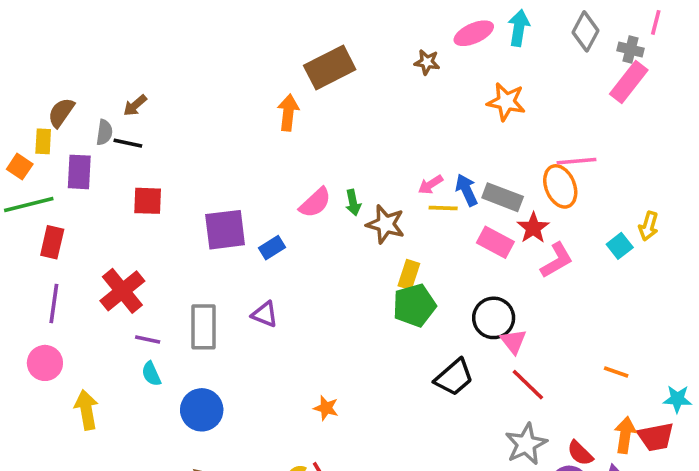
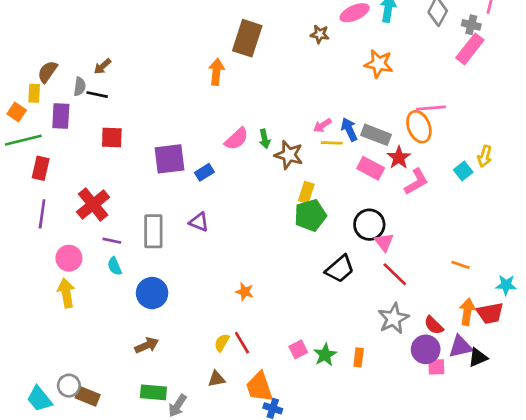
brown rectangle: (330, 67) -> (247, 38), turned -45
pink circle: (45, 363) -> (69, 258), moved

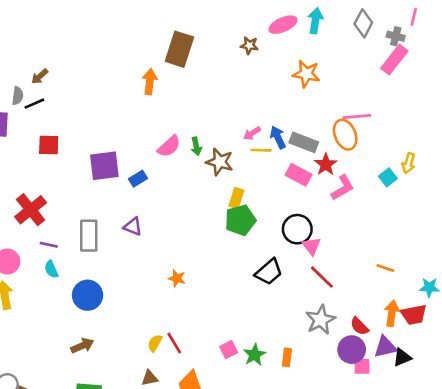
black line: (97, 95) -> (34, 104), turned -36
orange star: (245, 292) -> (177, 278), moved

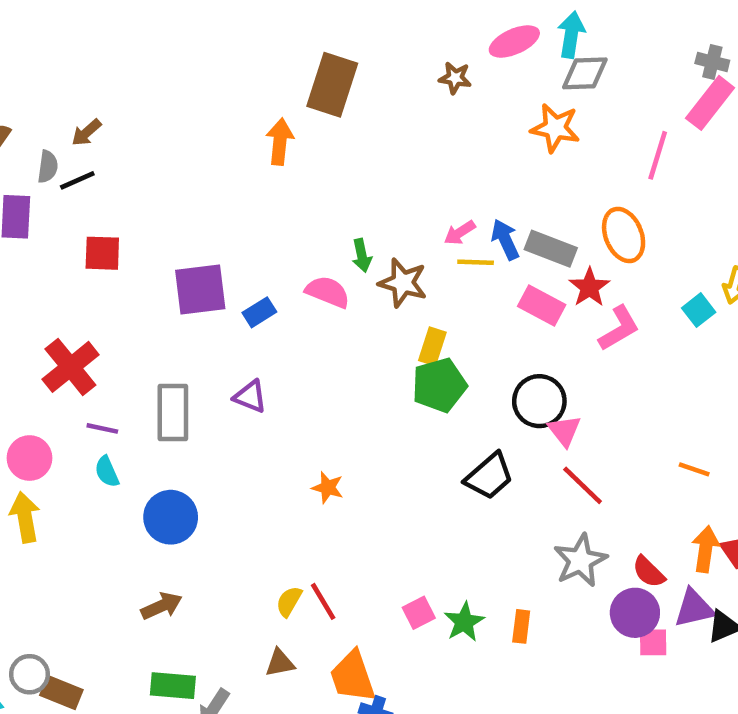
gray diamond: (363, 23) -> (585, 73), moved, turned 60
pink line: (357, 117) -> (658, 155), moved, turned -68
pink semicircle: (169, 146) -> (328, 292), moved, turned -115

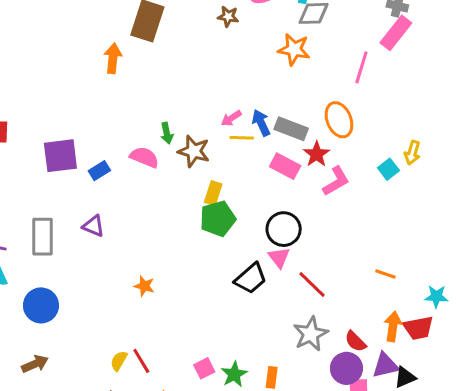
pink triangle: (564, 431) -> (279, 258), moved

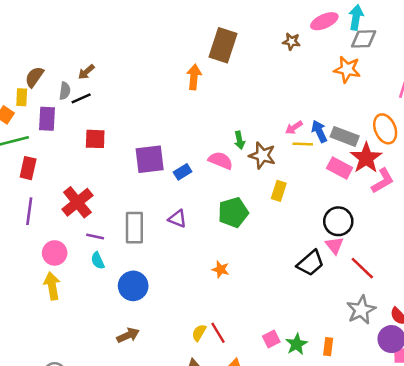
red star: (317, 154) -> (366, 158), size x1.4
green pentagon: (218, 219) -> (233, 212), moved

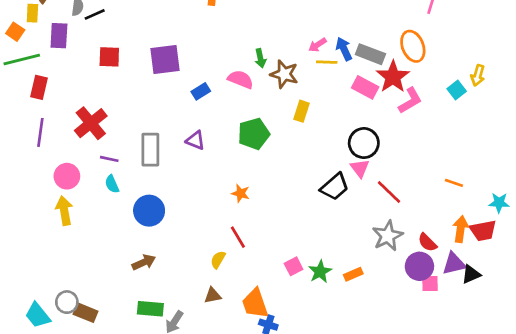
purple square: (150, 159) -> (165, 60), moved
red line: (218, 333) -> (238, 237), moved
orange rectangle: (328, 347) -> (353, 274), turned 60

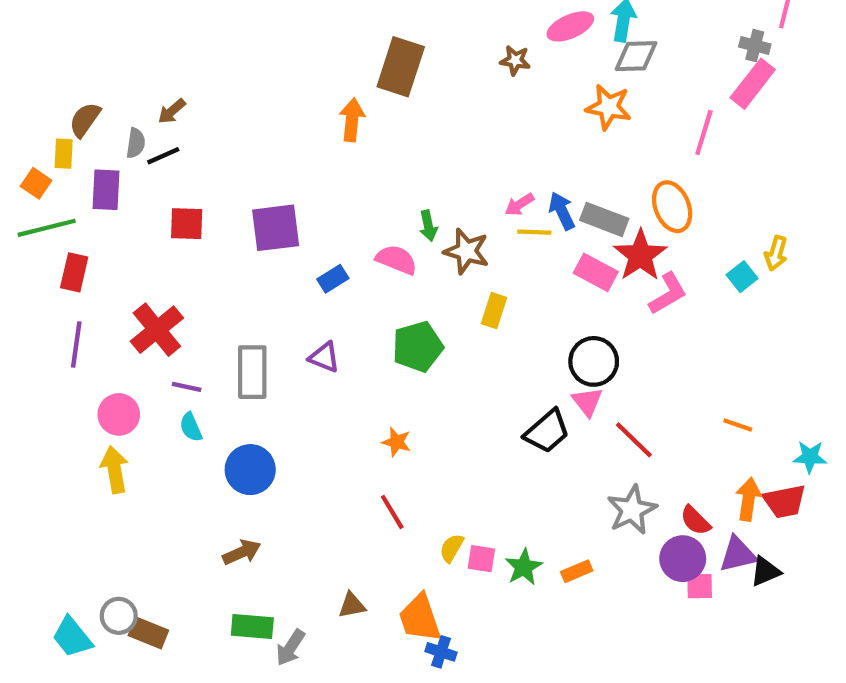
yellow semicircle: (218, 260) -> (452, 548), moved
pink square: (294, 266) -> (481, 559), turned 36

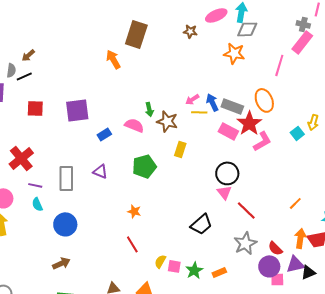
orange arrow: (352, 120) -> (113, 59), turned -36
orange line: (738, 425) -> (295, 203), turned -64
black trapezoid: (547, 431) -> (201, 224), moved

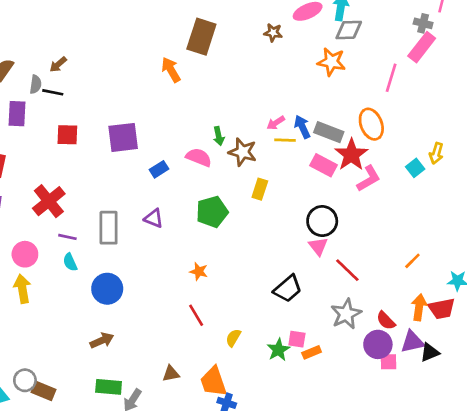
black line: (24, 76) -> (53, 92), turned 35
pink square: (174, 266) -> (297, 339), moved

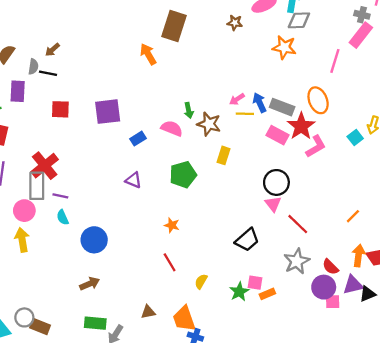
gray rectangle: (109, 228) -> (37, 186), moved

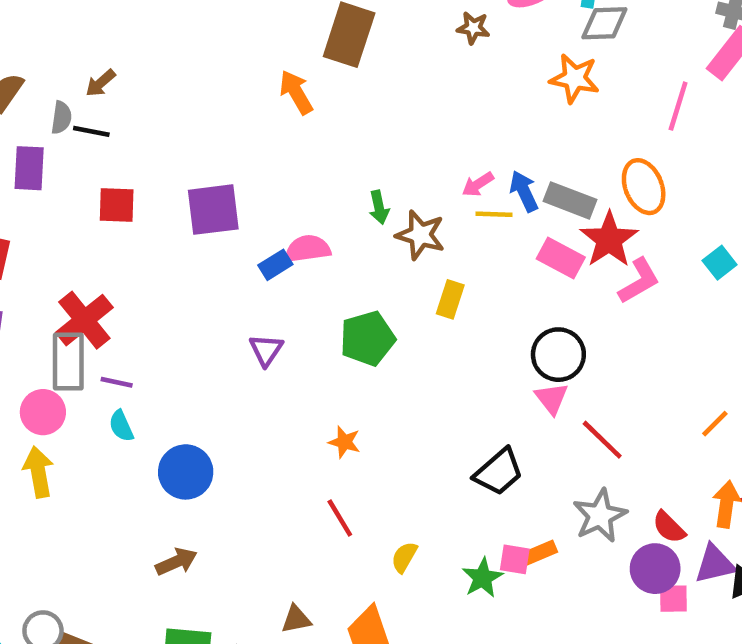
pink semicircle: (172, 128) -> (308, 249), moved, turned -30
purple triangle: (133, 180) -> (266, 350), turned 42
orange rectangle: (267, 294) -> (540, 552), moved

